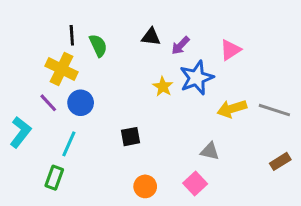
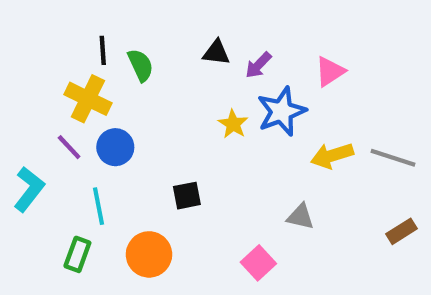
cyan line: (69, 144) -> (98, 206), turned -35
pink square: (195, 184) -> (258, 263), moved
orange circle: (145, 186) -> (149, 254), moved, size x1.4

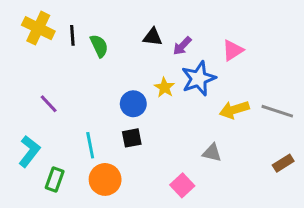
yellow cross: (88, 99) -> (38, 28), moved
blue circle: (115, 147) -> (133, 104), moved
cyan L-shape: (29, 189) -> (29, 151), moved
cyan line: (98, 206) -> (90, 145), moved

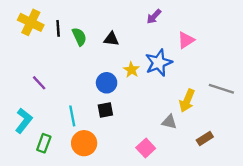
black triangle: (153, 37) -> (111, 39), moved
purple arrow: (182, 46) -> (154, 17), moved
yellow arrow: (234, 110) -> (187, 101), moved, turned -50
brown rectangle: (283, 163) -> (205, 138), moved

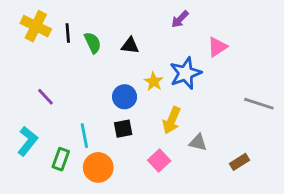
yellow arrow: (187, 101) -> (172, 120), moved
green rectangle: (44, 143) -> (61, 159), moved
pink square: (146, 148) -> (159, 161), moved

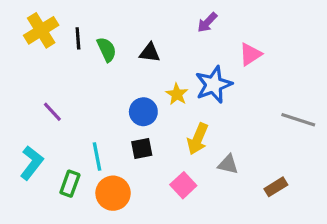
yellow cross: (36, 26) -> (41, 30), turned 32

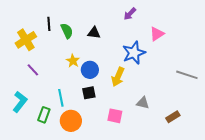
yellow cross: (41, 30) -> (26, 40), moved
yellow star: (177, 94) -> (73, 61), moved
yellow arrow: (198, 139) -> (118, 77), moved
pink square: (183, 185) -> (115, 116), turned -35

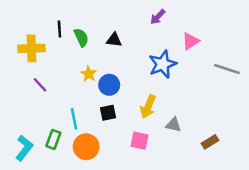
yellow cross: (26, 40) -> (31, 48), turned 30
gray line: (187, 75) -> (227, 69), moved
yellow arrow: (118, 77) -> (148, 107), moved
cyan L-shape: (20, 102) -> (24, 148), moved

